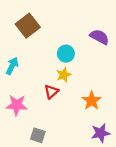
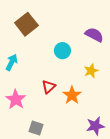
yellow star: (64, 75) -> (91, 71), moved
orange star: (92, 101) -> (72, 95), moved
pink star: (17, 105) -> (16, 99), turned 30

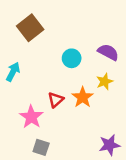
purple semicircle: (94, 35) -> (108, 52), moved
orange star: (72, 95) -> (83, 97), moved
pink star: (16, 99) -> (31, 117), moved

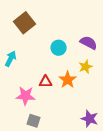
red triangle: (56, 100) -> (46, 82), turned 40
pink star: (31, 117) -> (26, 96), turned -30
purple star: (109, 145) -> (90, 119), turned 30

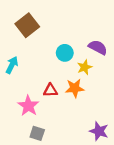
yellow star: (86, 67) -> (85, 67), moved
orange star: (68, 80) -> (75, 88), turned 30
pink star: (26, 96) -> (28, 106), turned 30

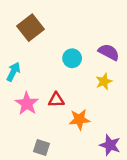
yellow star: (85, 67) -> (104, 81), moved
orange star: (75, 88) -> (79, 119), moved
pink star: (28, 106) -> (27, 104), moved

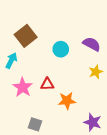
brown square: (31, 28) -> (26, 36), moved
yellow star: (104, 81) -> (96, 72), moved

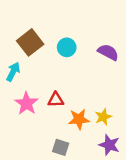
cyan circle: (61, 49) -> (67, 47), moved
yellow star: (96, 72) -> (103, 117), moved
gray square: (35, 124) -> (61, 147), moved

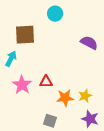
brown square: (30, 42) -> (25, 35), turned 35
cyan circle: (67, 47) -> (55, 14), moved

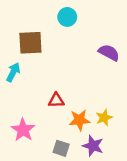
pink star: (22, 85) -> (23, 130), moved
purple star: (90, 119) -> (93, 146), moved

